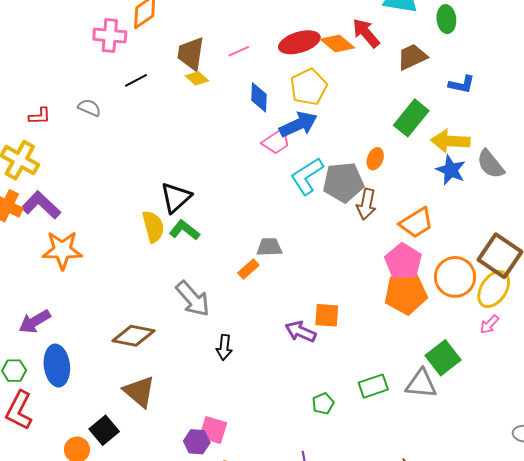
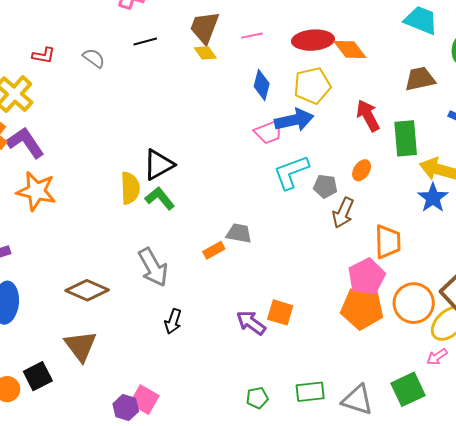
red arrow: (366, 33) -> (368, 116), moved
green rectangle: (411, 118) -> (406, 138), turned -57
gray pentagon: (343, 182) -> (325, 186), size x0.6
orange trapezoid: (416, 223) -> (388, 242), turned -72
green square: (443, 358) -> (408, 389), moved

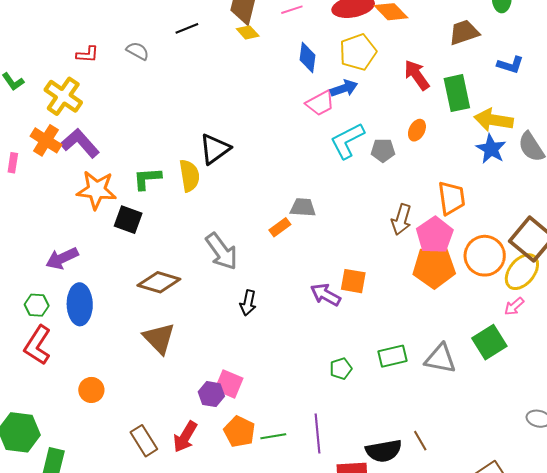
blue arrow: (294, 120) -> (344, 88), size x0.7
green L-shape: (160, 198) -> (147, 179), moved, turned -48
brown arrow: (343, 213) -> (401, 219), moved
black square: (38, 376) -> (128, 220), moved, turned -36

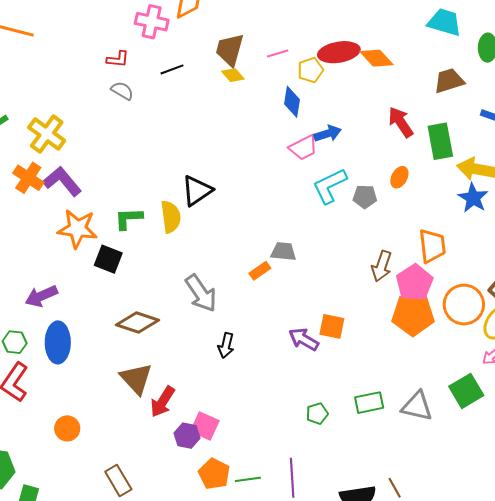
yellow pentagon: (358, 52) -> (310, 70), moved, size x0.7
red L-shape: (87, 54) -> (118, 59), moved
red arrow: (185, 437) -> (163, 402), moved

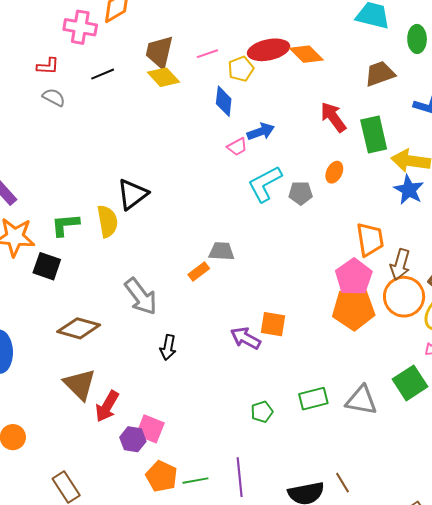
yellow diamond: (233, 75) -> (164, 77), size x1.4
pink trapezoid: (303, 148) -> (237, 147), size x0.7
brown arrow: (382, 266) -> (400, 265), moved

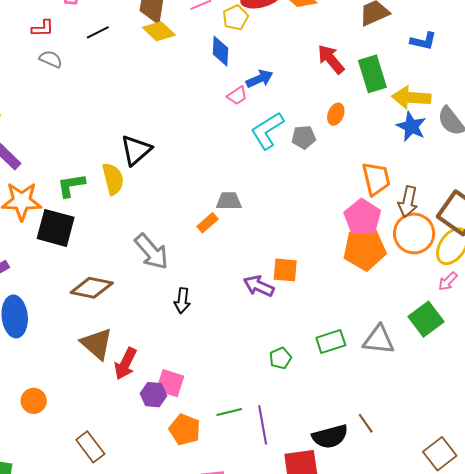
black square: (47, 266) -> (56, 228), size x1.4
green line: (195, 481) -> (229, 412), moved

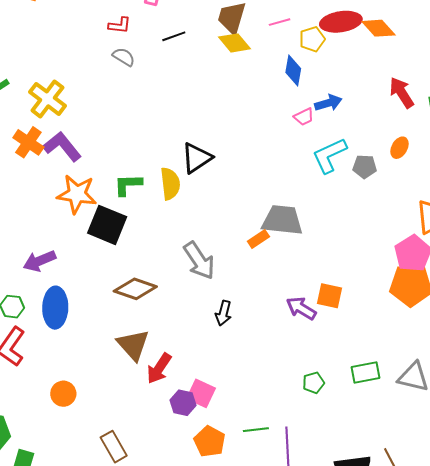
gray trapezoid: (229, 201) -> (282, 220), size x1.6

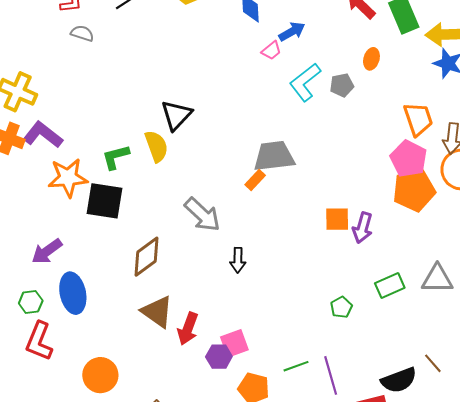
brown diamond: (135, 289) -> (147, 257), turned -42
purple arrow: (301, 308) -> (363, 228), moved, turned -92
pink square: (201, 393) -> (234, 343), turned -32
orange circle: (63, 394) -> (100, 375), size x1.4

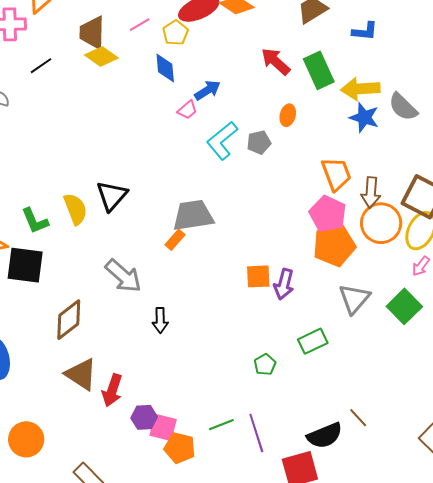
black triangle: (176, 115) -> (112, 196), moved
green L-shape: (116, 157) -> (35, 221), turned -96
gray triangle: (437, 279) -> (354, 299), moved, turned -48
pink square: (234, 343) -> (163, 427), moved, turned 36

